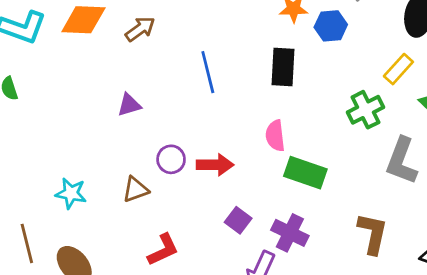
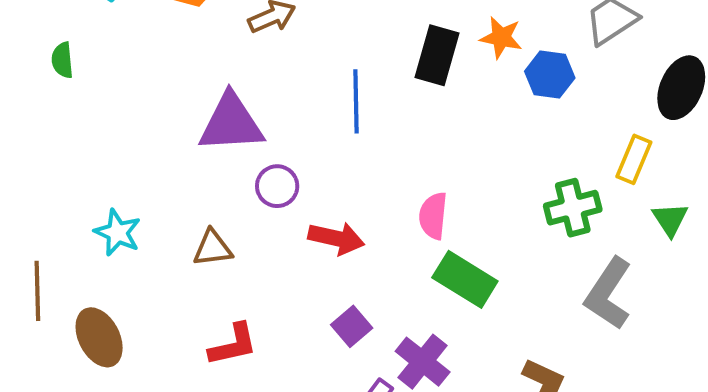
black rectangle: (283, 67) -> (437, 55), moved
yellow rectangle: (398, 69) -> (634, 159), turned -32
purple triangle: (129, 105) -> (231, 123), size x1.8
purple circle: (171, 159) -> (277, 186), moved

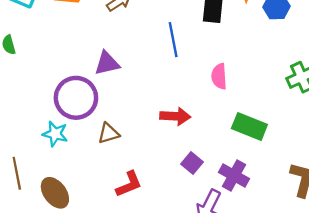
purple triangle: (231, 123) -> (107, 63), size x0.7
purple circle: (277, 186) -> (76, 98), moved, size x1.8
pink semicircle: (433, 216) -> (219, 76), moved

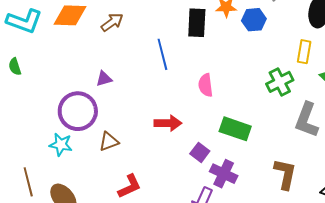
purple triangle: (107, 63) -> (104, 79), size x0.7
purple square: (192, 163) -> (200, 152), moved

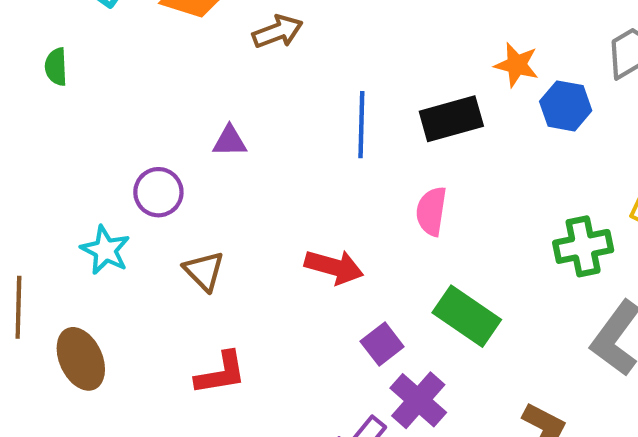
black rectangle: (197, 23) -> (451, 119), moved, turned 56
purple circle: (78, 111) -> (158, 192), size x0.6
brown triangle: (109, 142) -> (204, 271), turned 50

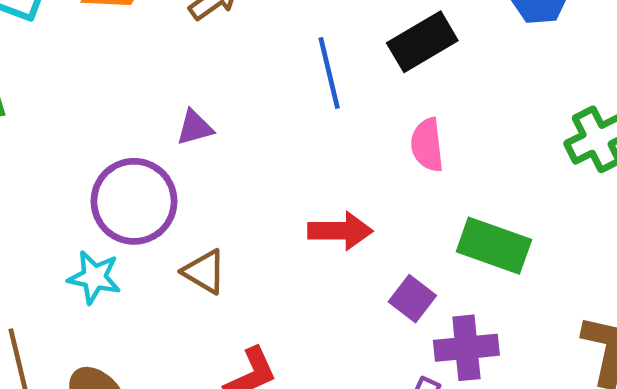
purple circle: (158, 192) -> (134, 201), size x1.6
purple cross: (418, 400) -> (466, 348), turned -32

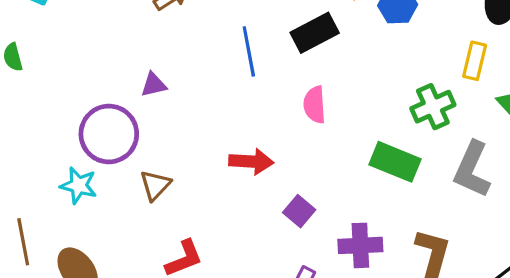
green rectangle: (494, 246) -> (395, 162), moved
brown triangle: (204, 272) -> (155, 185), turned 40
purple cross: (466, 348) -> (360, 245), moved

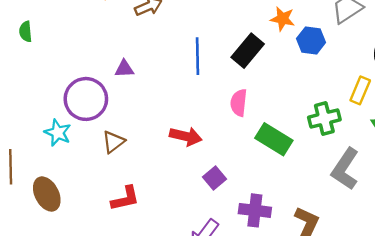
black rectangle: (315, 33) -> (248, 51), turned -32
green rectangle: (395, 162) -> (274, 139), moved

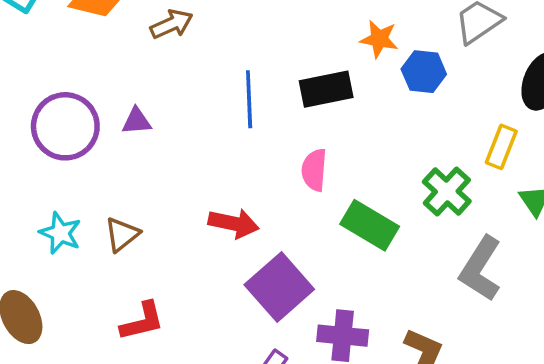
black rectangle: (248, 51) -> (326, 89), turned 40
purple circle: (86, 99) -> (65, 126), moved
green cross: (324, 118) -> (447, 192), turned -32
cyan star: (58, 133) -> (60, 233), moved
purple square: (215, 178) -> (279, 287), size x1.8

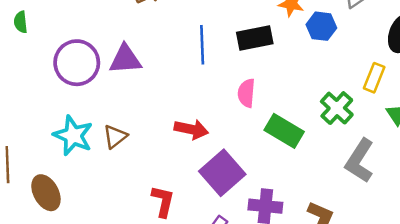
purple triangle: (137, 121) -> (125, 59), size x1.6
cyan star: (60, 233) -> (73, 135), size x1.4
red L-shape: (142, 321) -> (163, 201), moved, turned -64

